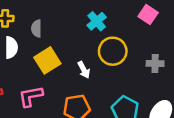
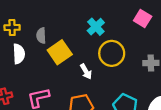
yellow square: (47, 60) -> (60, 52), moved

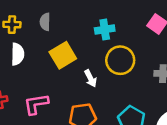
cyan cross: (96, 27) -> (105, 30), turned 30
gray semicircle: (41, 36) -> (45, 22), moved

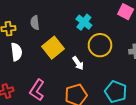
cyan cross: (105, 30) -> (84, 22), turned -35
pink L-shape: (36, 104) -> (37, 90), turned -40

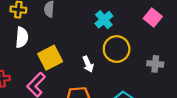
yellow square: (53, 48) -> (50, 58), moved

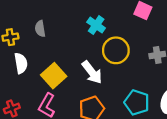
white arrow: (88, 64) -> (92, 72), size x1.5

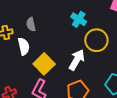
white semicircle: (21, 63) -> (24, 46), moved
white arrow: (92, 72) -> (77, 60), turned -110

